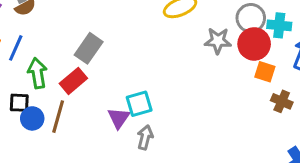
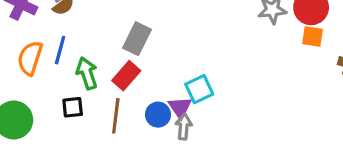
orange square: (265, 72) -> (313, 37), moved
blue circle: (32, 118) -> (158, 115), moved
gray arrow: (145, 137) -> (184, 127), moved

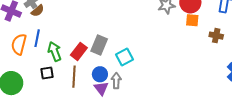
gray rectangle: (137, 39) -> (99, 45), moved
purple triangle: (180, 107) -> (101, 88), moved

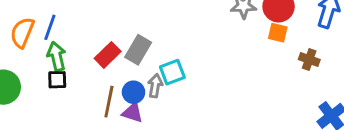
green arrow: (55, 51) -> (57, 56), moved
brown line: (74, 77) -> (109, 102), moved
gray arrow: (116, 81) -> (155, 86), moved
purple triangle: (101, 88) -> (133, 113), turned -42

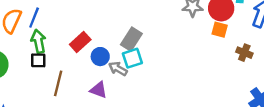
gray rectangle: (138, 50) -> (131, 39), moved
gray arrow: (155, 86) -> (118, 69), turned -72
blue circle: (133, 92) -> (100, 57), moved
brown line: (109, 102) -> (58, 83), moved

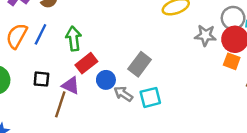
green arrow: (39, 41) -> (74, 39), moved
cyan square: (132, 58) -> (150, 97), moved
purple triangle: (99, 90) -> (71, 85), moved

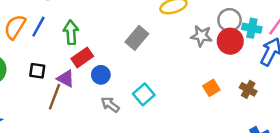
orange square: (232, 61) -> (211, 88), moved, turned 35
gray rectangle: (140, 64) -> (137, 38), moved
gray arrow: (123, 94) -> (110, 105), moved
cyan square: (150, 97) -> (144, 94), turned -30

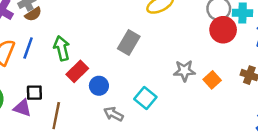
gray star: (201, 36) -> (184, 71), moved
purple triangle: (66, 79) -> (22, 108), moved

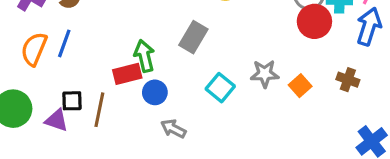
green arrow: (62, 48) -> (144, 56), moved
red rectangle: (77, 71) -> (127, 74), turned 30
cyan square: (145, 98) -> (220, 88), moved
brown line: (56, 116) -> (99, 110), moved

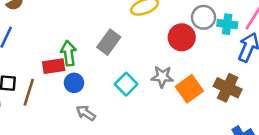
red circle: (314, 21) -> (182, 37), moved
brown cross: (348, 80) -> (228, 88), size x1.5
orange square: (300, 86) -> (189, 89), size x1.5

